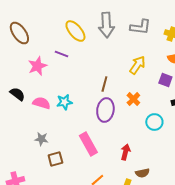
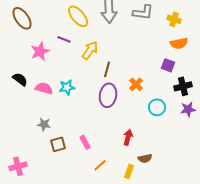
yellow arrow: (137, 65) -> (90, 50), moved
pink rectangle: (88, 144) -> (85, 142), moved, size x0.6

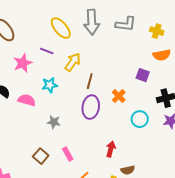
purple square: (168, 65) -> (143, 75), moved
cyan star: (67, 87) -> (50, 85), moved
gray star: (44, 124) -> (54, 122), moved
brown square: (58, 144) -> (41, 156), turned -35

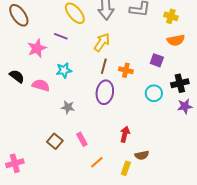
yellow arrow: (73, 62) -> (102, 42), moved
orange cross: (119, 96) -> (126, 70), moved, turned -32
cyan circle: (140, 119) -> (154, 93), moved

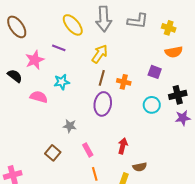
black semicircle: (17, 76) -> (15, 76), moved
gray star: (68, 107) -> (70, 126), moved
pink rectangle: (82, 139) -> (88, 150), moved
orange line: (97, 162) -> (95, 174), turned -64

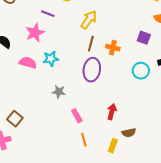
pink star: (35, 60) -> (35, 33), moved
cyan star: (62, 82) -> (51, 59), moved
brown square: (53, 153) -> (15, 119), moved

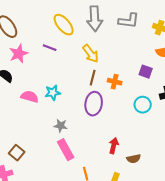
yellow arrow: (89, 20) -> (91, 54), turned 108
pink star: (35, 33) -> (19, 54), moved
pink rectangle: (77, 116) -> (66, 150), moved, size x1.5
brown semicircle: (129, 133) -> (134, 159), moved

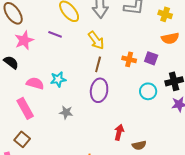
orange cross: (115, 82) -> (129, 59), moved
pink rectangle: (66, 150) -> (25, 108), moved

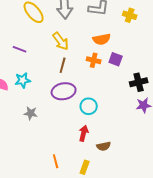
purple line: (55, 34) -> (20, 49), moved
orange semicircle: (170, 38) -> (102, 39), moved
purple ellipse: (99, 90) -> (64, 91), turned 70
cyan circle: (148, 91) -> (89, 106), moved

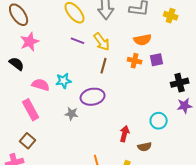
purple line: (20, 49) -> (78, 41), moved
purple square: (116, 59) -> (157, 60), turned -32
purple ellipse: (64, 91) -> (93, 97), moved
cyan circle: (89, 106) -> (159, 121), moved

